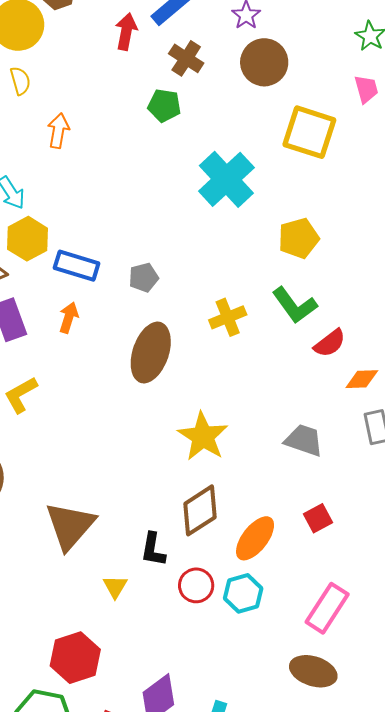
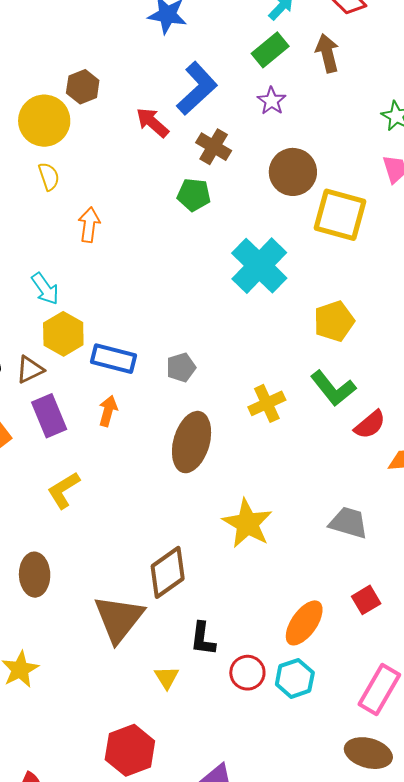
red arrow: (126, 32) -> (152, 123), turned -57
brown circle: (264, 62) -> (293, 172), moved
brown diamond: (200, 510) -> (168, 572), moved

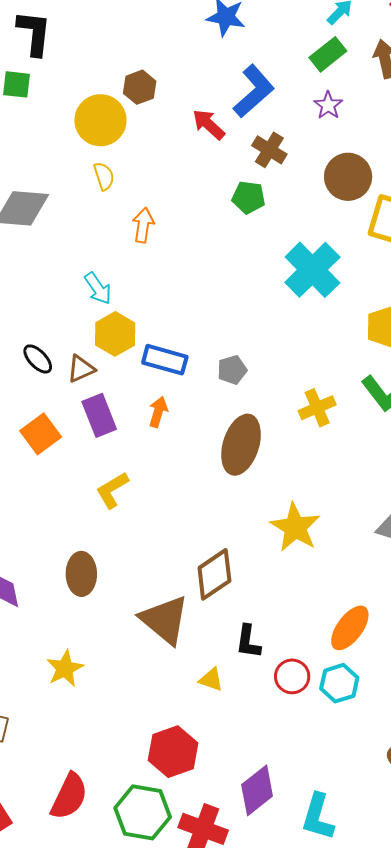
brown triangle: (119, 619) -> (165, 620), turned -30
yellow triangle: (167, 677) -> (211, 680), turned -40

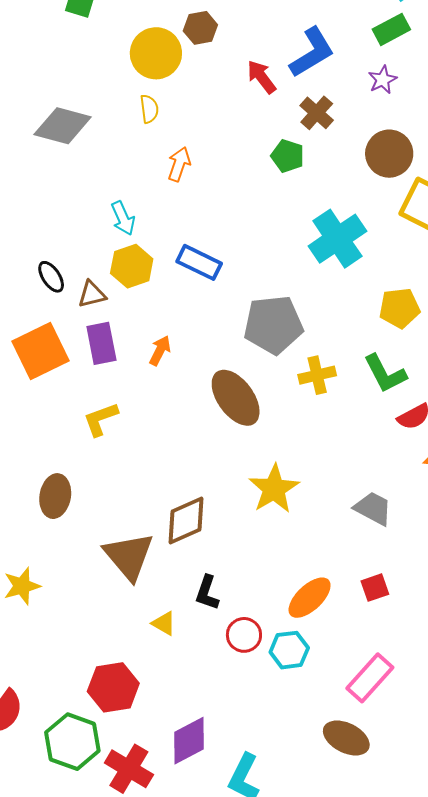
blue rectangle: (165, 360) -> (199, 262), moved
gray pentagon: (232, 370) -> (273, 325), moved, size x2.0
orange square: (41, 434) -> (40, 351), size x1.4
brown ellipse: (241, 445) -> (236, 398), turned -64

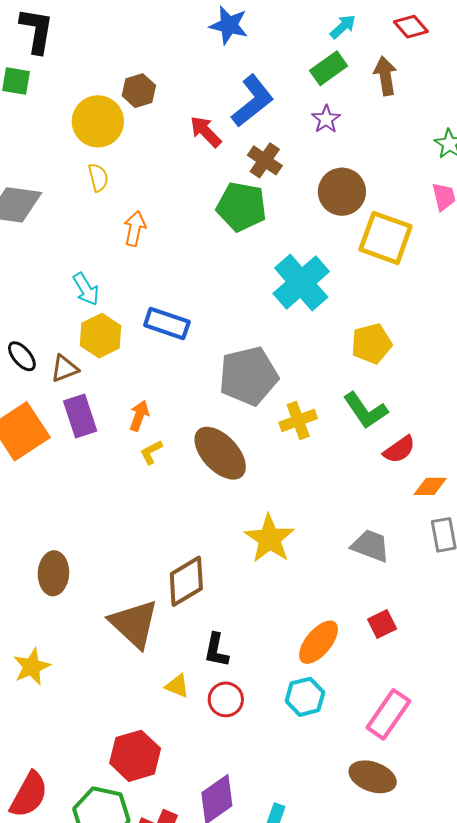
green pentagon: (288, 156) -> (241, 207), size x1.5
yellow L-shape: (101, 419) -> (151, 452), moved, size x0.7
red circle: (244, 635) -> (226, 699), moved

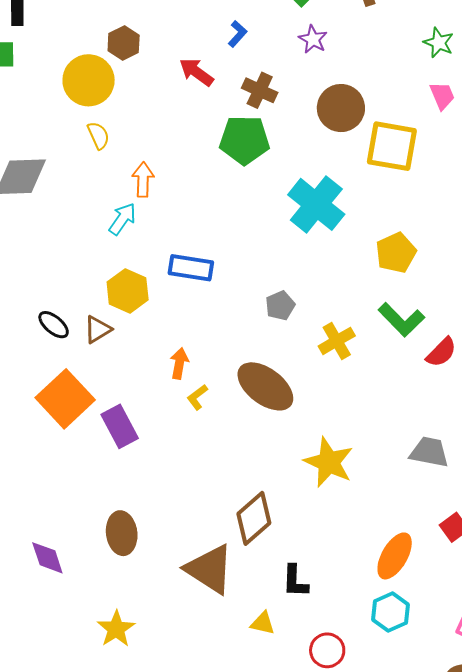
blue L-shape: (253, 101) -> (237, 34), size x0.5
cyan arrow: (86, 289) -> (122, 219), moved, turned -104
gray pentagon: (248, 376) -> (280, 306), size x0.5
purple rectangle: (80, 416) -> (120, 426), moved
red circle: (226, 699) -> (327, 650), moved

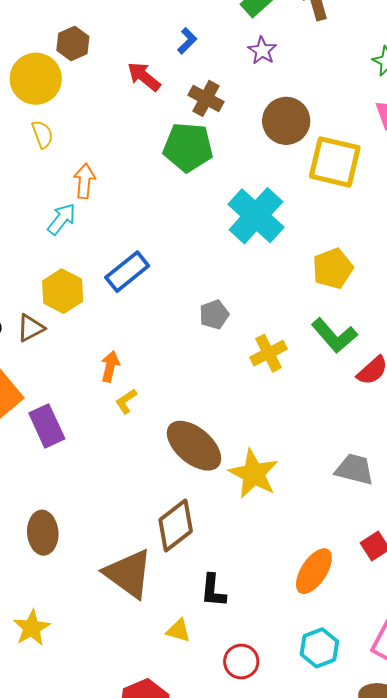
blue rectangle: (191, 268) -> (127, 272), turned -51
brown ellipse: (265, 386) -> (194, 446), moved
cyan hexagon: (390, 612) -> (319, 648), moved

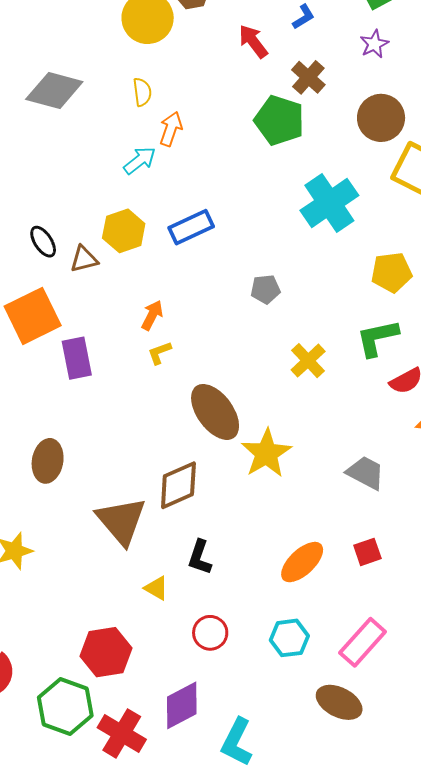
yellow semicircle: (42, 134) -> (142, 92), moved
green L-shape: (334, 336) -> (377, 338), turned 105
yellow cross: (269, 353) -> (308, 361), moved, turned -30

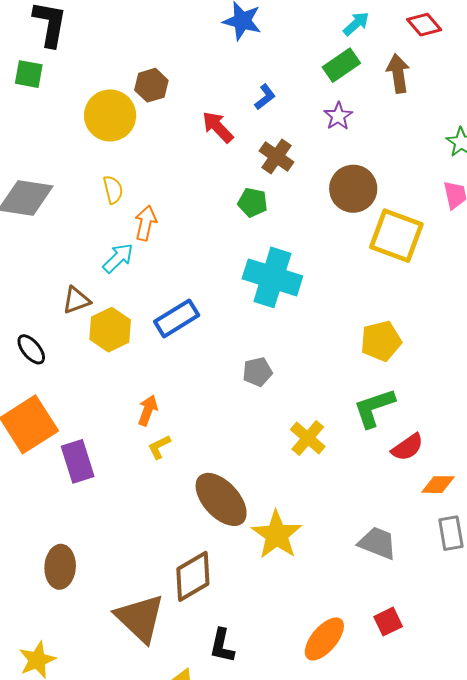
green pentagon: (279, 120) -> (253, 203), size x0.6
cyan cross: (329, 203) -> (272, 277), moved, turned -32
brown triangle: (84, 259) -> (76, 300), moved

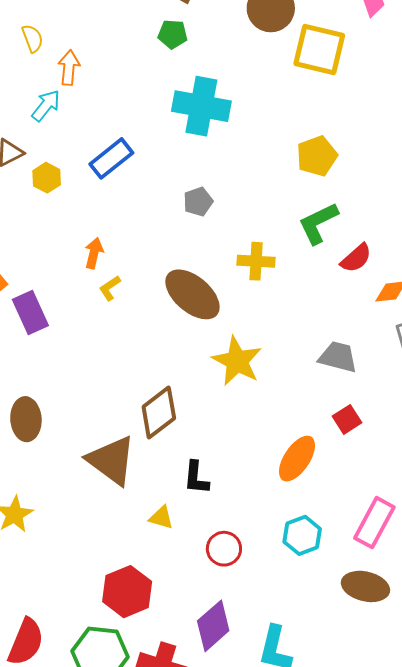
yellow hexagon: (110, 330) -> (47, 178), size x0.7
yellow cross: (308, 438) -> (256, 261), turned -30
brown ellipse: (221, 499) -> (192, 294), moved
red square: (388, 622) -> (347, 419), moved

